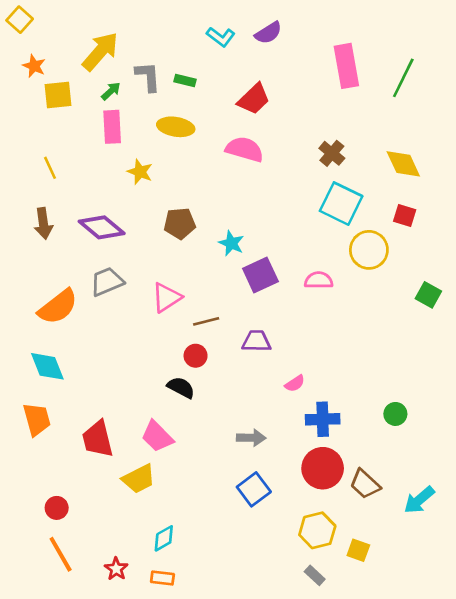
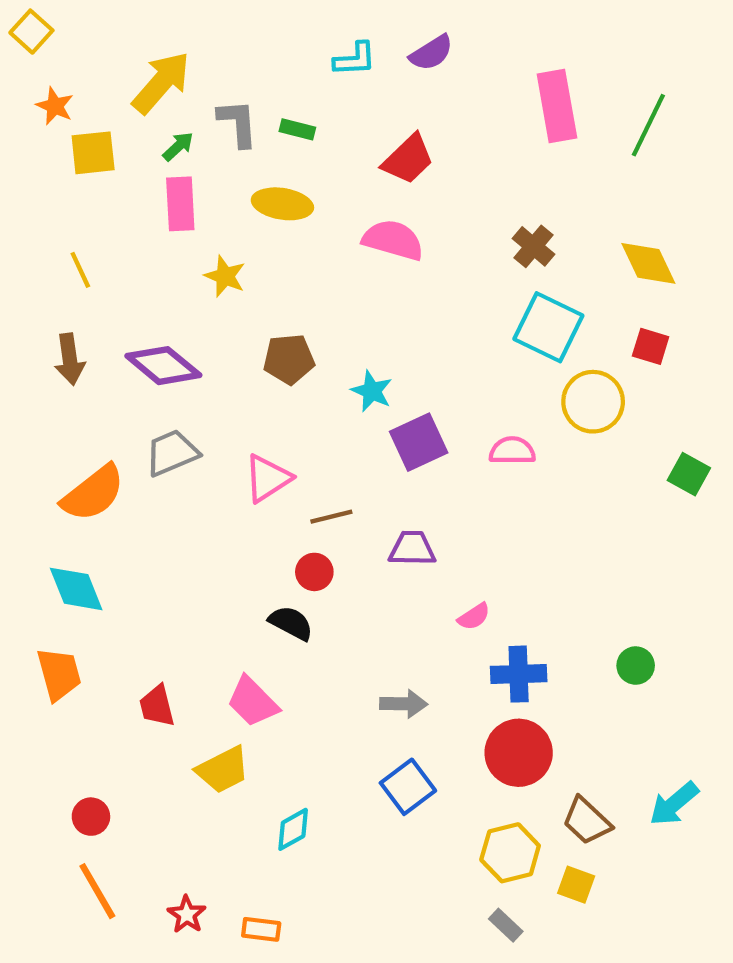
cyan L-shape: (221, 37) -> (355, 59), turned -40
red trapezoid: (98, 439) -> (157, 706), size x0.7
brown trapezoid: (365, 484) -> (587, 821), moved
cyan diamond: (164, 538) -> (293, 829), moved

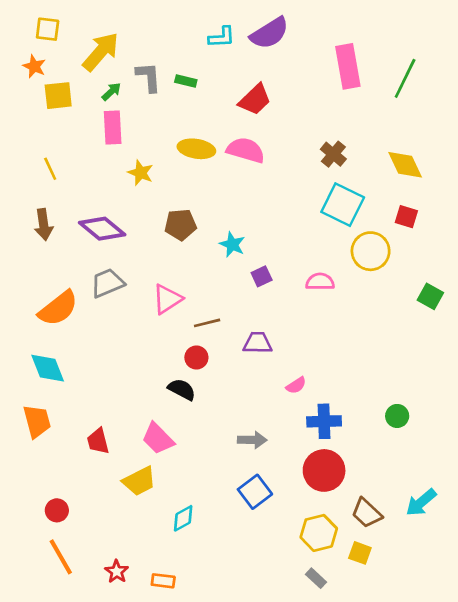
yellow square: (31, 32) -> (48, 29), moved, turned -35
purple semicircle: (431, 53) -> (270, 33), size x1.4
yellow ellipse: (282, 204) -> (196, 149), moved
purple square: (419, 442) -> (262, 276), size x0.6

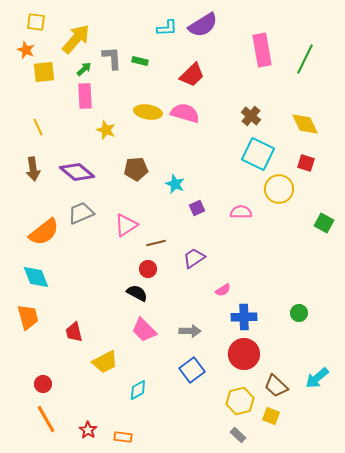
purple trapezoid: (258, 343) -> (194, 258), turned -35
pink trapezoid: (158, 439) -> (144, 330), moved

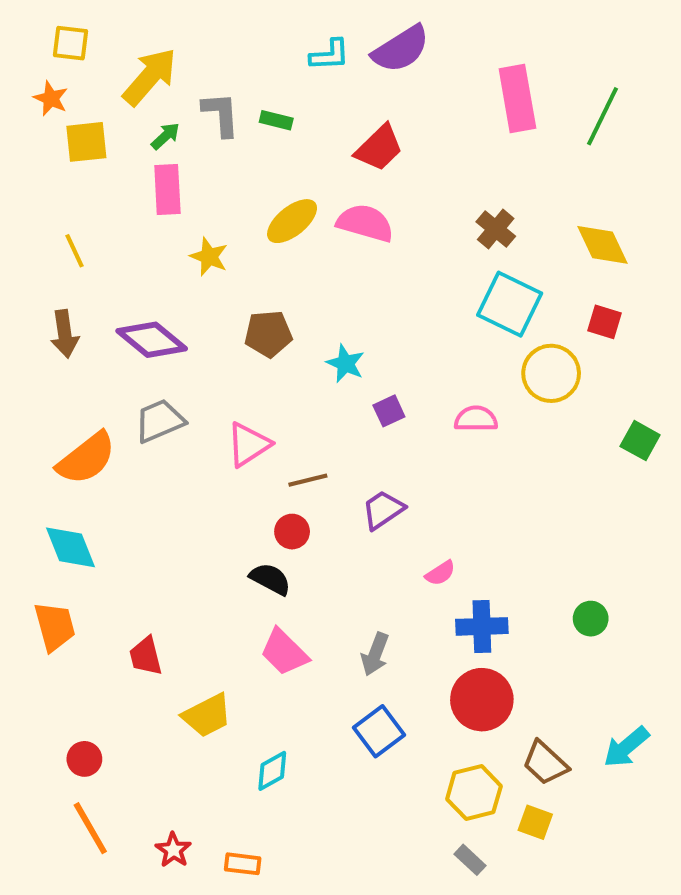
yellow ellipse: (148, 112) -> (292, 221), turned -48
gray arrow: (190, 331) -> (375, 654), turned 110

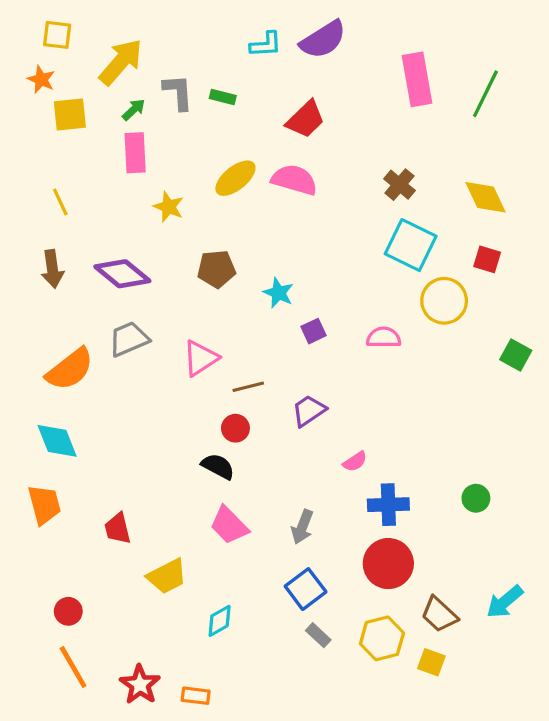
red star: (173, 850) -> (140, 685), size x1.4
gray rectangle: (470, 860) -> (318, 635), moved

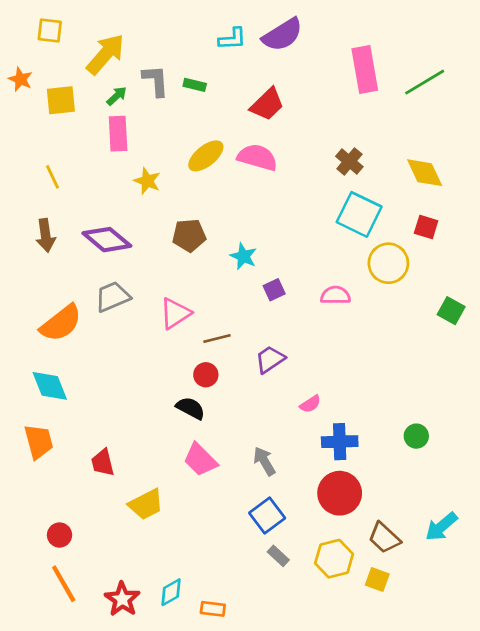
orange star: (41, 79) -> (20, 79), moved
green line: (485, 94) -> (425, 82), turned 33
gray arrow: (302, 527) -> (264, 461), turned 128
cyan diamond: (220, 621) -> (171, 592), moved
orange rectangle: (196, 696) -> (213, 609), moved

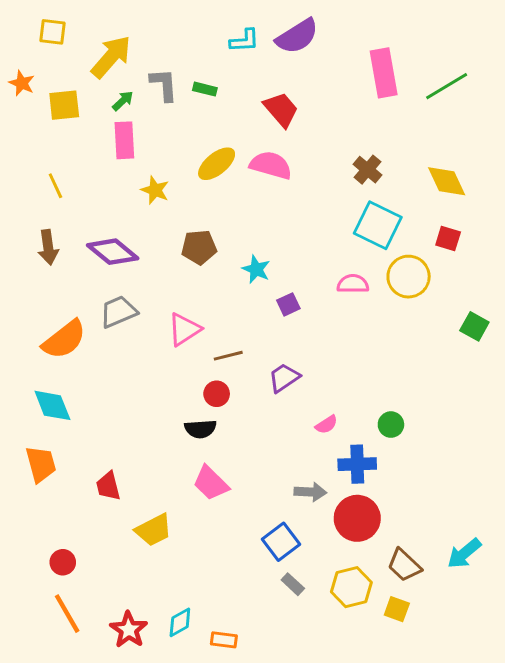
red trapezoid: (267, 104) -> (281, 110), turned -87
pink semicircle: (335, 295) -> (353, 284), moved
black semicircle: (191, 408) -> (200, 429), turned 148
green circle: (416, 436) -> (391, 425), moved
gray arrow: (264, 461) -> (310, 492), moved, turned 124

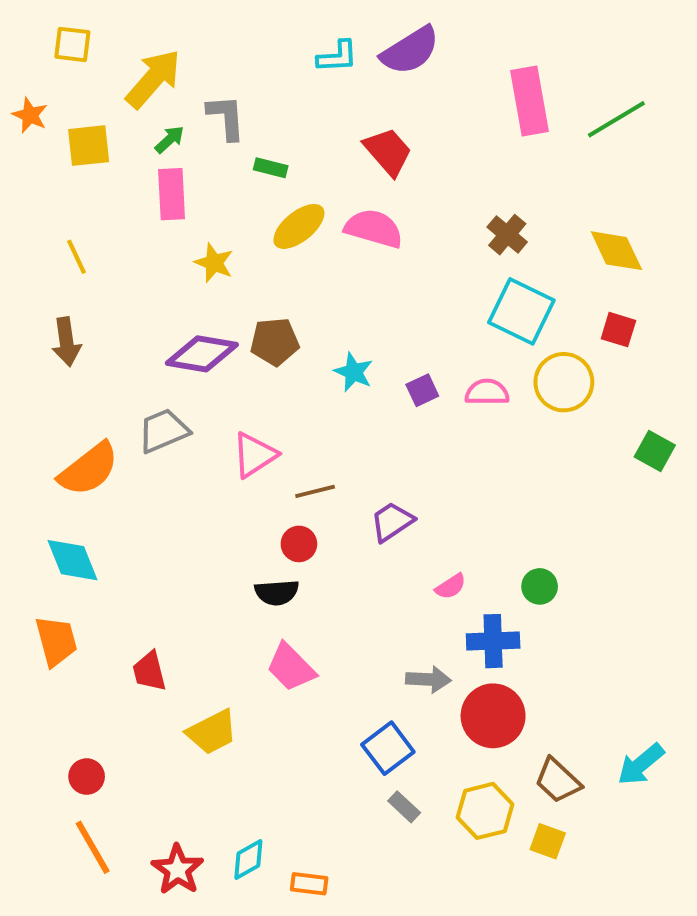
green rectangle: (205, 89) -> (271, 168), moved
purple diamond: (113, 252) -> (202, 354), moved, turned -30
purple square: (288, 304) -> (422, 390), moved

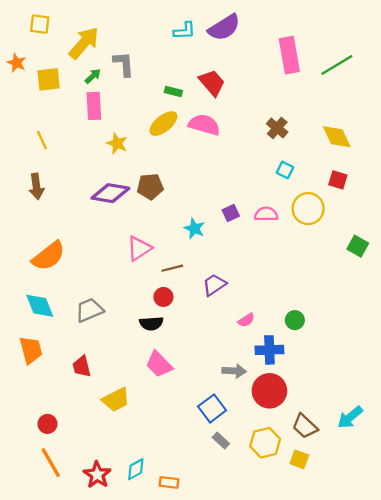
green rectangle: (271, 168) -> (173, 92), moved
cyan square: (521, 311) -> (285, 170), size x0.5
cyan star: (354, 372) -> (194, 228), moved
gray trapezoid: (163, 431) -> (89, 310), moved

